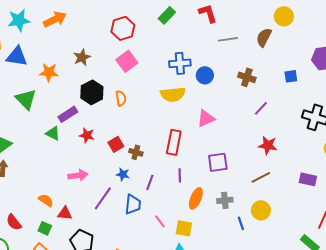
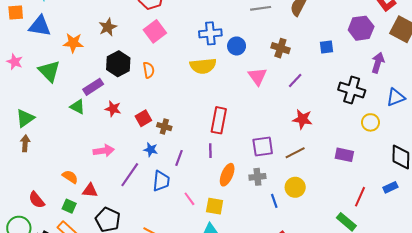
pink triangle: (206, 118) -> (257, 76), moved, turned -42
red rectangle: (174, 142) -> (219, 120), moved
purple square: (218, 162) -> (263, 146), moved

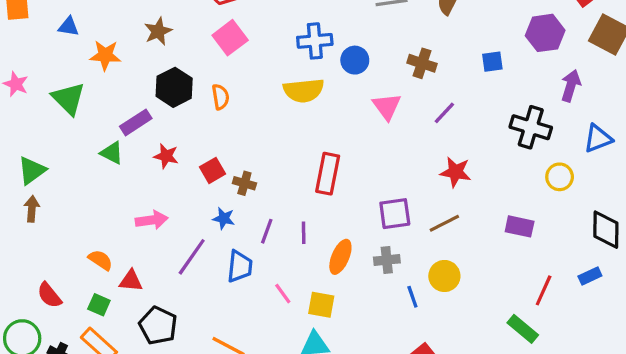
blue triangle: (40, 26) -> (69, 27), moved, size x0.6
purple line: (210, 151) -> (304, 233), moved

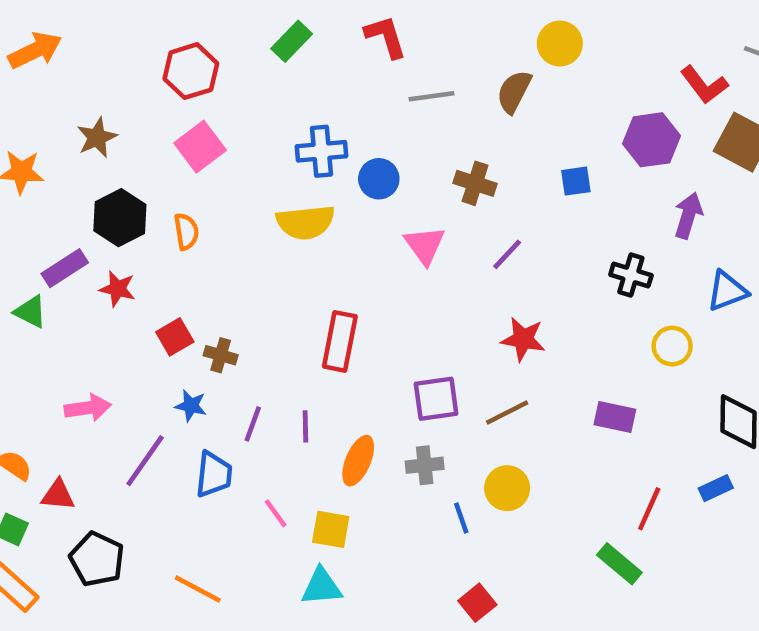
black cross: (531, 127) -> (631, 275), size x0.7
red star: (166, 156) -> (118, 289), moved

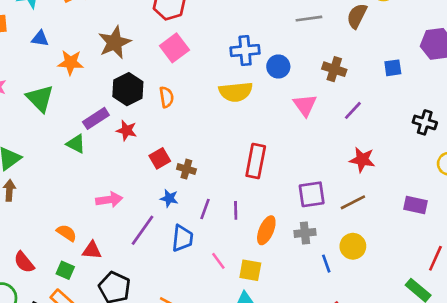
brown star: (97, 138) -> (115, 43), size x1.4

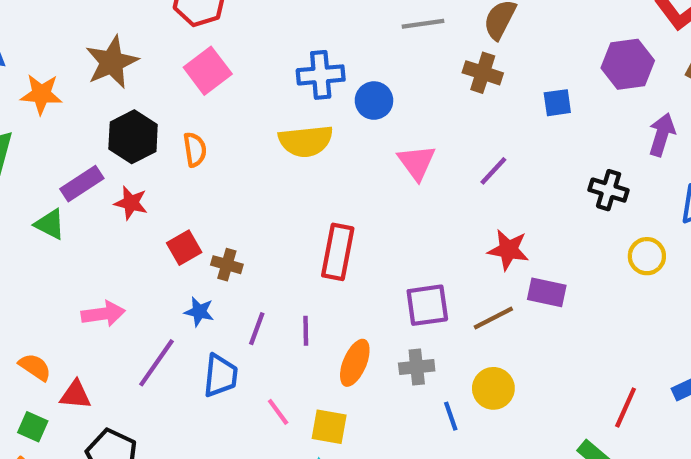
brown cross: (334, 69) -> (483, 73), moved
purple rectangle: (415, 205) -> (547, 292), moved

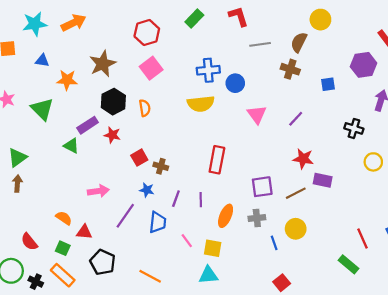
red line: (626, 408) -> (363, 238), turned -48

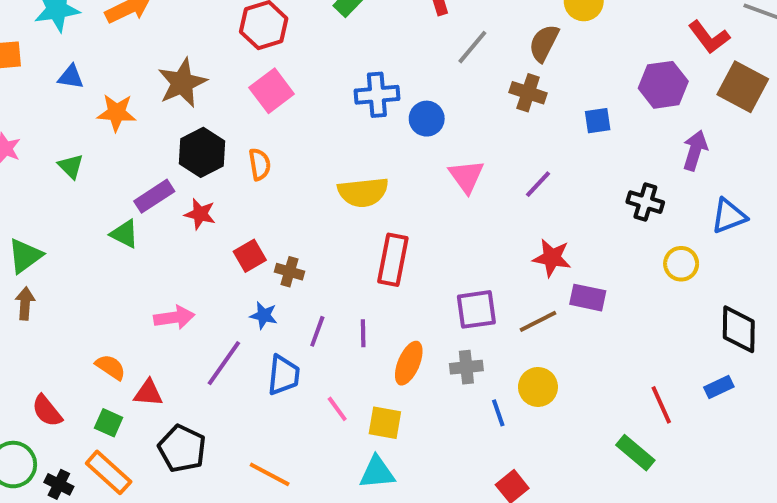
gray line: (260, 44) -> (472, 47), turned -42
yellow semicircle: (201, 104) -> (363, 192), moved
green triangle: (42, 109) -> (71, 166), size x0.6

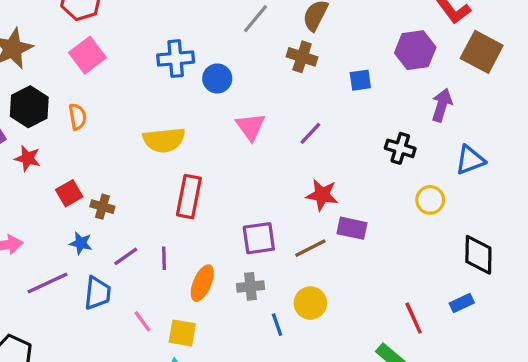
purple line: (317, 331) -> (126, 256), turned 35
purple line: (224, 363) -> (48, 283), turned 30

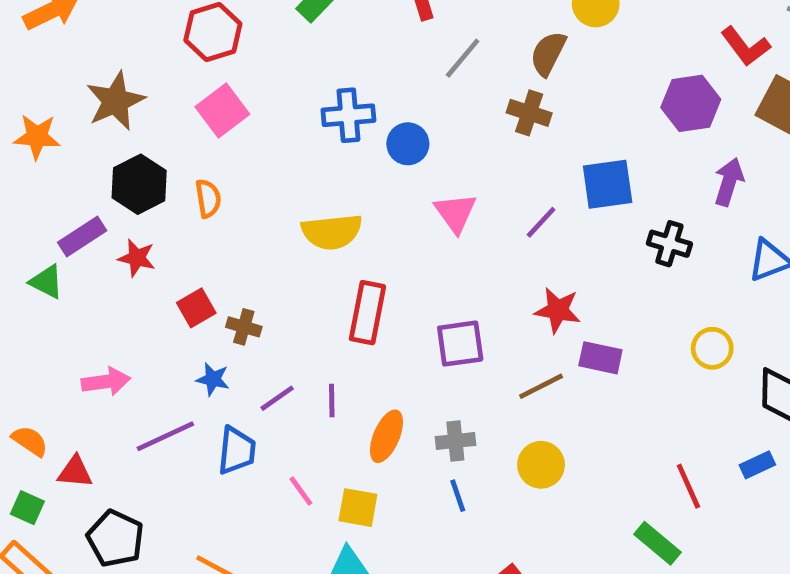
blue square: (360, 80) -> (608, 184), moved, size x1.6
yellow circle: (430, 200) -> (712, 348), moved
purple square: (259, 238) -> (460, 344), moved
blue line: (277, 325) -> (458, 496), moved

